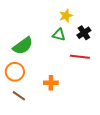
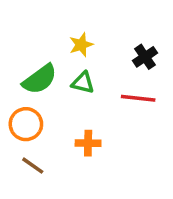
yellow star: (66, 16) -> (81, 45), moved
green triangle: (59, 35) -> (83, 83), moved

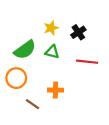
black cross: (145, 57) -> (78, 32), moved
brown line: (33, 166) -> (33, 104), moved

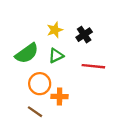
green triangle: (52, 52) -> (56, 56), turned -40
orange circle: (16, 78) -> (40, 84), moved

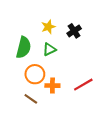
green semicircle: (27, 53) -> (24, 47), turned -40
red line: (93, 66) -> (83, 85), moved, turned -36

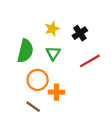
green triangle: (49, 49) -> (53, 53), turned -32
red line: (83, 85) -> (90, 61), moved

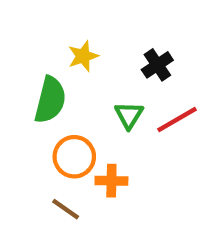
yellow star: (52, 29) -> (83, 56), moved
green triangle: (53, 53) -> (129, 115), moved

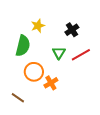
orange cross: (111, 181) -> (51, 83), turned -32
brown line: (66, 209) -> (18, 98), moved

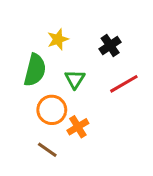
green triangle: (59, 53) -> (75, 79), moved
brown line: (18, 98) -> (47, 150), moved

